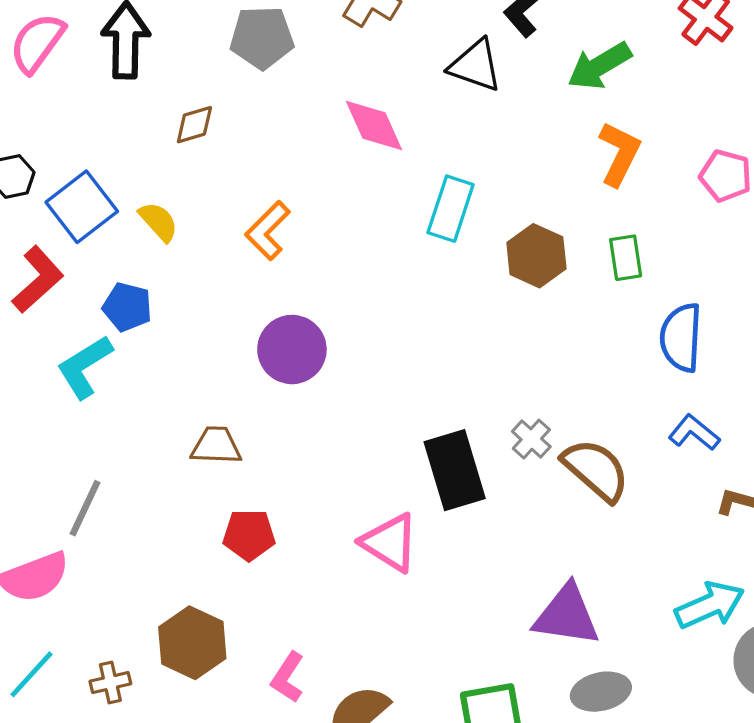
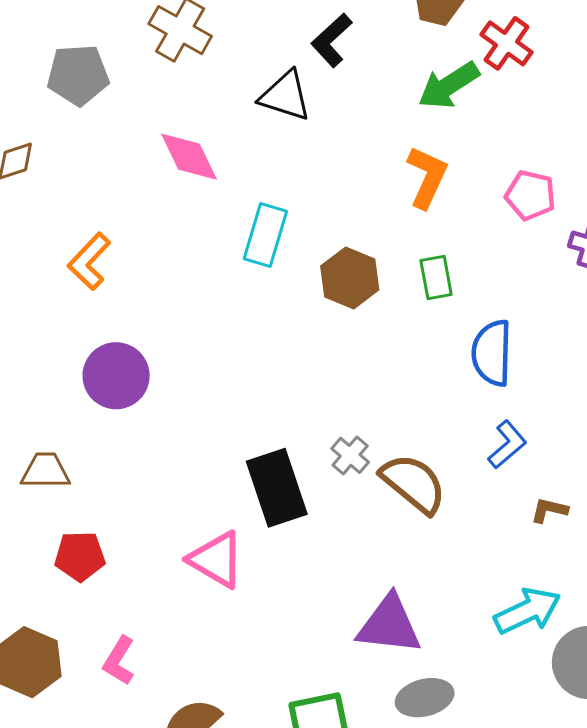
green arrow: (599, 66) -> (449, 85), moved
blue L-shape: (694, 433) -> (507, 445), turned 102
pink L-shape: (288, 677) -> (119, 661), moved

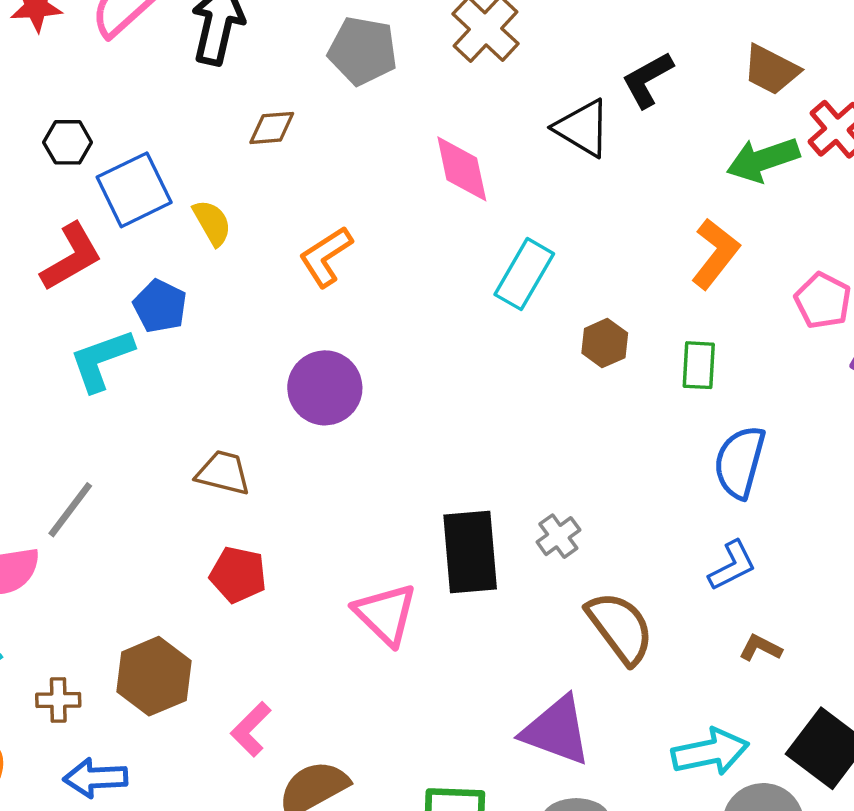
brown hexagon: (350, 278) -> (605, 343), size x0.7
brown semicircle: (413, 483) -> (620, 628), moved
pink L-shape: (119, 661) -> (251, 729), moved

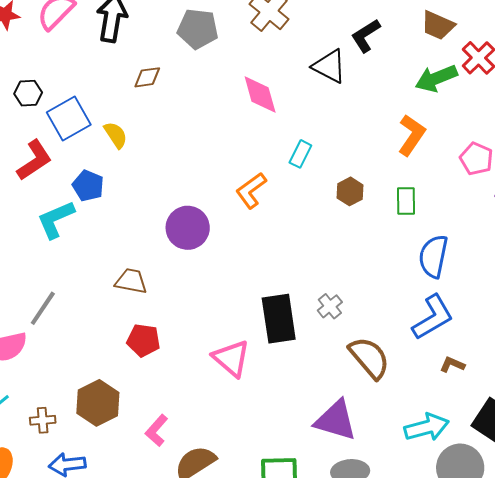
orange L-shape: (326, 256) -> (251, 190), moved
cyan rectangle: (524, 274) -> (300, 154), size x0.7
blue L-shape: (732, 566) -> (433, 317), size x1.5

